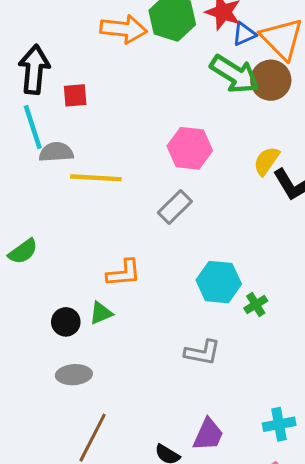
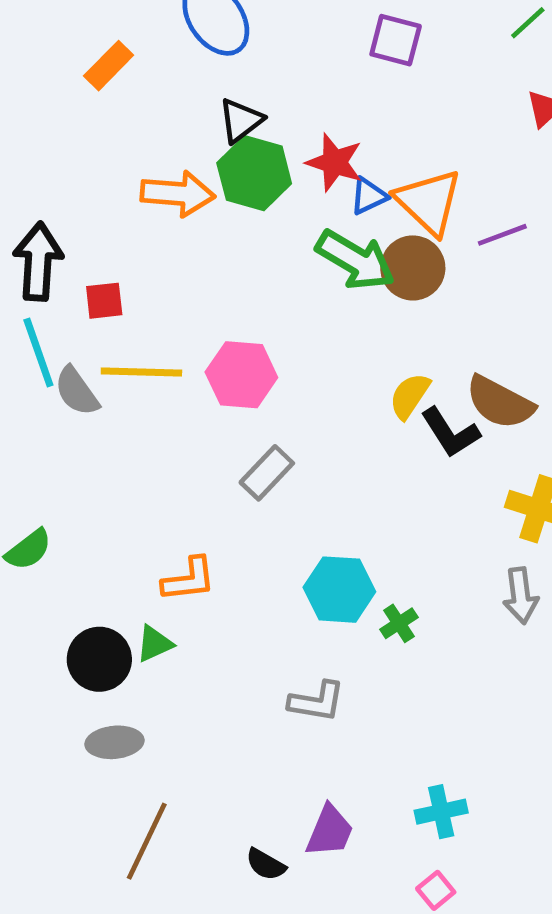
pink hexagon: (190, 148) -> (241, 375), moved
gray semicircle: (56, 152) -> (77, 391), turned -120
yellow line: (96, 178) -> (141, 372), moved
black circle: (66, 322) -> (99, 659), size x1.4

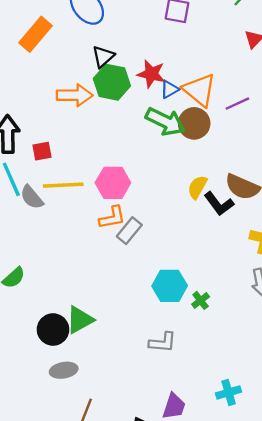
orange rectangle: (109, 66) -> (35, 34), size x1.4
orange L-shape: (189, 579) -> (112, 218), moved
green triangle: (154, 644) -> (80, 320), size x1.5

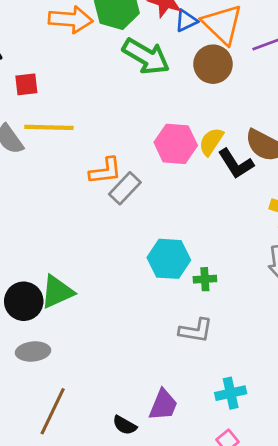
green arrow: (165, 122) -> (146, 56), moved
pink hexagon: (113, 183) -> (176, 144), moved
green cross: (201, 300) -> (205, 279), turned 30
gray L-shape: (163, 342) -> (196, 330), moved

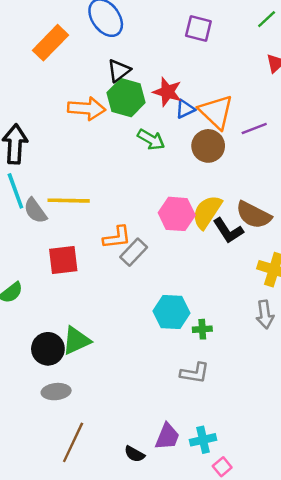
green arrow: (146, 56) -> (151, 140), size x0.7
red square: (26, 84) -> (63, 260), moved, size x1.5
yellow semicircle: (211, 142) -> (207, 212), size x1.4
cyan cross: (231, 393) -> (203, 440), moved

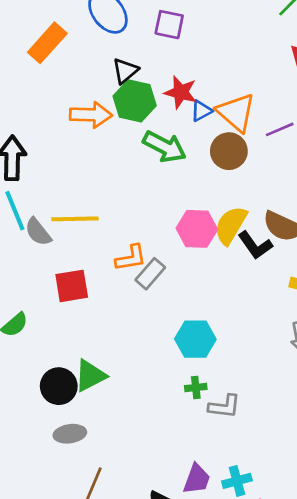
purple square: (198, 29) -> (169, 25), moved
green arrow: (151, 140) -> (165, 147), size x1.4
green cross: (202, 329) -> (196, 387), moved

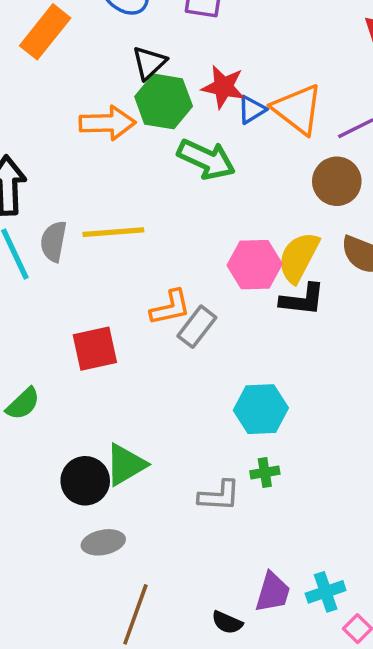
brown circle: (229, 151) -> (337, 181), moved
yellow line: (75, 219) -> (113, 232), moved
gray semicircle: (38, 232) -> (54, 241), moved, turned 52
black L-shape: (255, 245) -> (302, 300), moved, turned -45
gray L-shape: (224, 406) -> (219, 496), moved

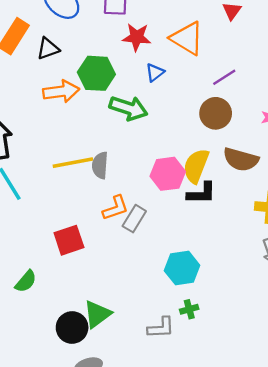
black triangle: (149, 63) -> (48, 49), moved, turned 30
red star: (223, 87) -> (137, 37), moved
orange triangle: (298, 109) -> (187, 38), moved
gray semicircle: (54, 241) -> (100, 165), moved

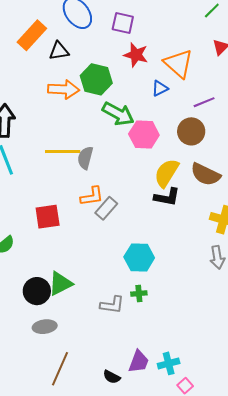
blue triangle: (155, 72) -> (160, 88), moved
pink hexagon: (168, 174) -> (144, 134), moved

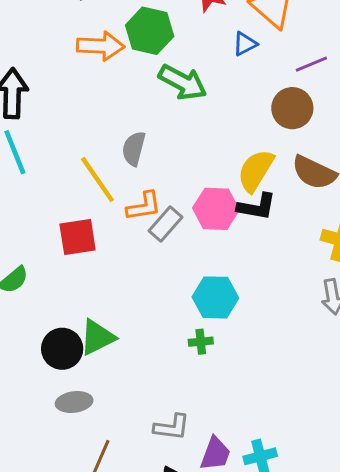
pink hexagon: (144, 134) -> (216, 209), moved
yellow line: (63, 151) -> (97, 180), moved, turned 56
green cross: (139, 293) -> (201, 342), moved
gray L-shape: (112, 305) -> (172, 427), moved

